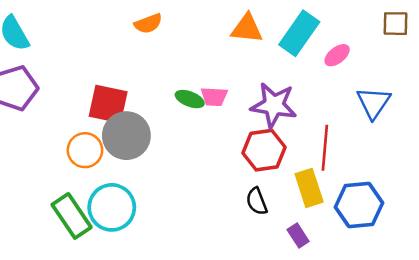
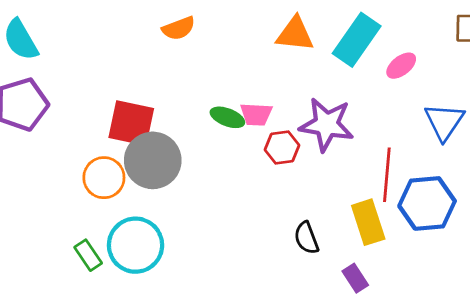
red hexagon: (264, 150) -> (282, 147), moved, size x0.7
blue hexagon: (359, 205) -> (427, 203), moved
green rectangle: (72, 216) -> (88, 255), size x0.6

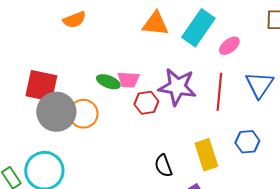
red line: (387, 175) -> (219, 92), moved
orange circle: (104, 178) -> (83, 114), moved
blue hexagon: (427, 203) -> (247, 142), size x0.6

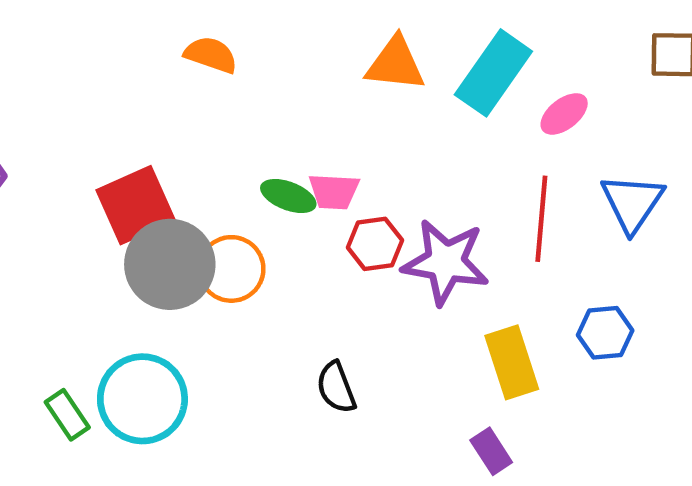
orange semicircle: (74, 20) -> (211, 55), turned -140
red square: (41, 86) -> (136, 205), turned -36
purple star: (177, 87) -> (446, 262), moved
black semicircle: (163, 166) -> (336, 387), moved

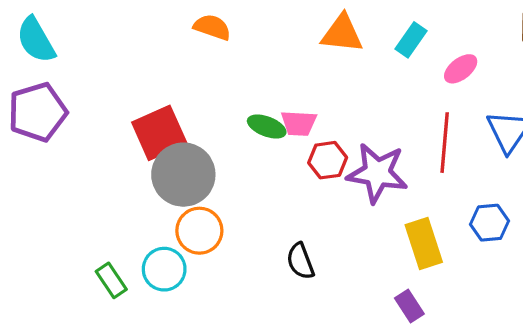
cyan rectangle: (493, 73) -> (411, 40), size x0.6
orange circle: (231, 269) -> (199, 231), moved
cyan circle: (142, 399) -> (164, 269), size x0.7

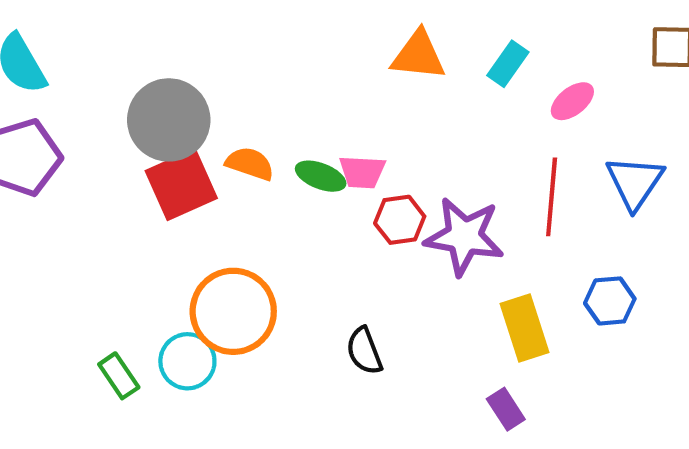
orange semicircle: (212, 27) -> (250, 164), moved
gray circle: (183, 175) -> (169, 120), moved
orange circle: (199, 231) -> (233, 311), size x1.4

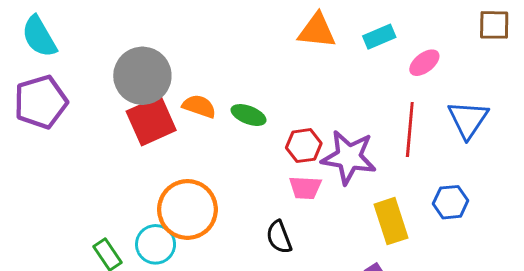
cyan rectangle: (508, 64) -> (379, 37), turned 32
pink trapezoid: (362, 172) -> (305, 188), moved

